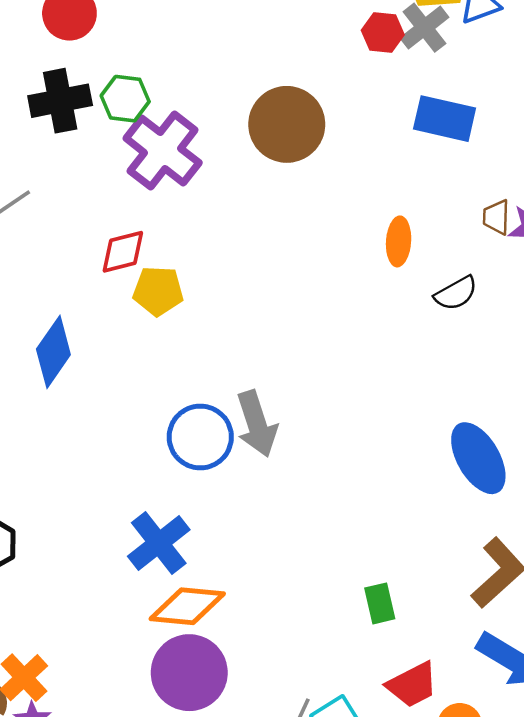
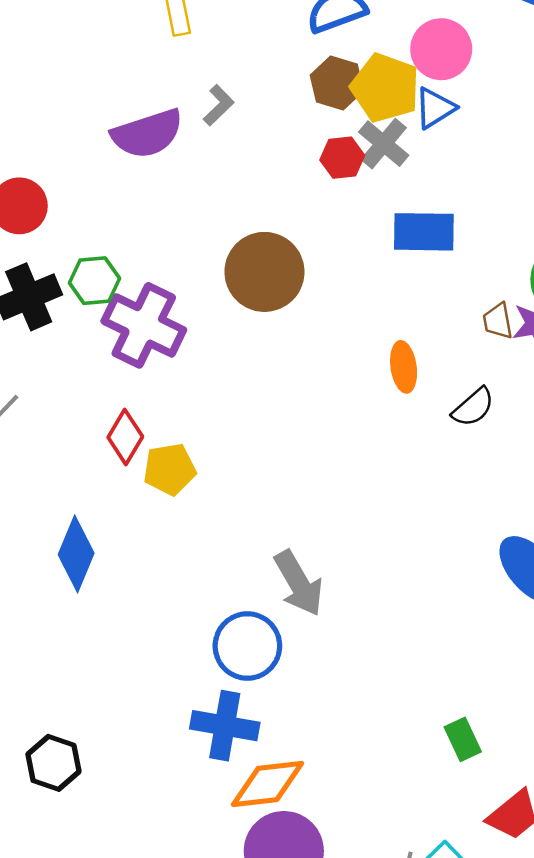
red diamond: (123, 252) -> (125, 437), turned -33
blue circle: (200, 437) -> (247, 646), moved
blue cross: (159, 543) -> (225, 726), turned -30

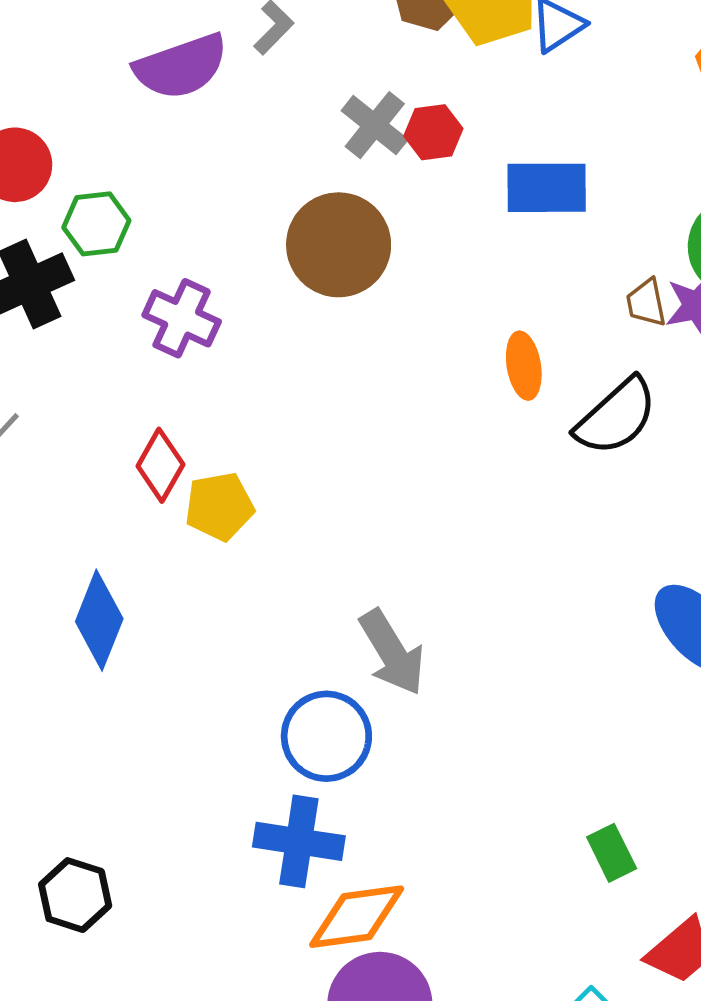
gray cross: (384, 144) -> (375, 125), moved
red hexagon: (342, 158) -> (433, 132), moved
green hexagon: (95, 281) -> (96, 224), moved
purple cross: (144, 325) -> (182, 318), size x0.7
black semicircle: (473, 407) -> (616, 417), size x1.5

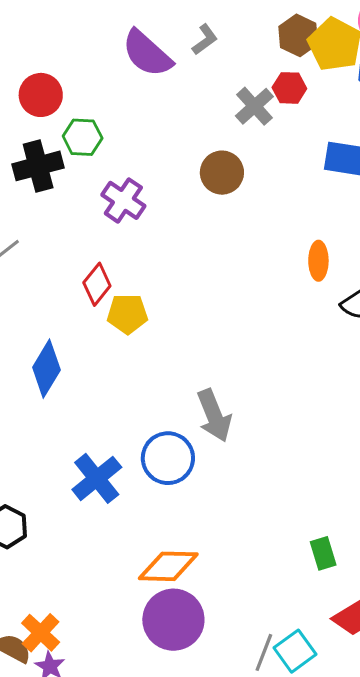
purple semicircle: (181, 67) -> (147, 53), turned 52
red hexagon: (433, 132) -> (289, 88), moved
brown circle: (339, 245) -> (222, 173), size x0.7
blue cross: (299, 841) -> (97, 478), moved, turned 33

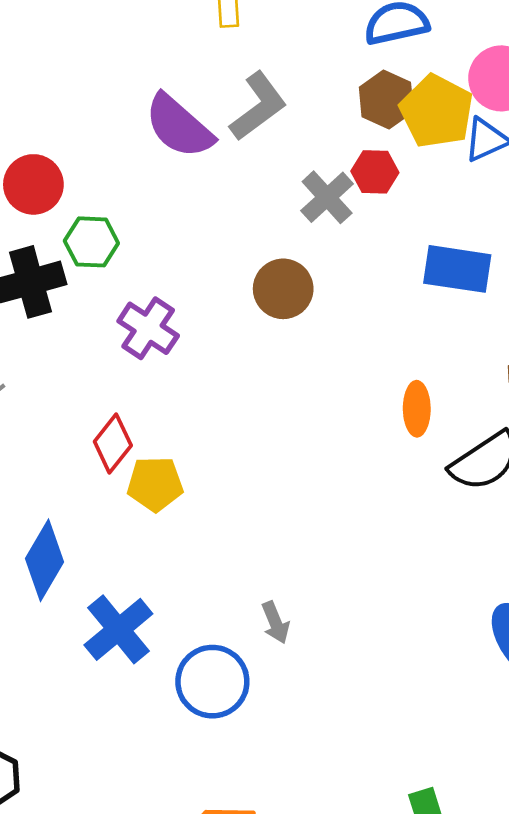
gray L-shape: (205, 39) -> (258, 106), size x1.6
gray arrow: (214, 415) -> (275, 622), size x0.6
blue cross: (97, 478) -> (118, 629), moved

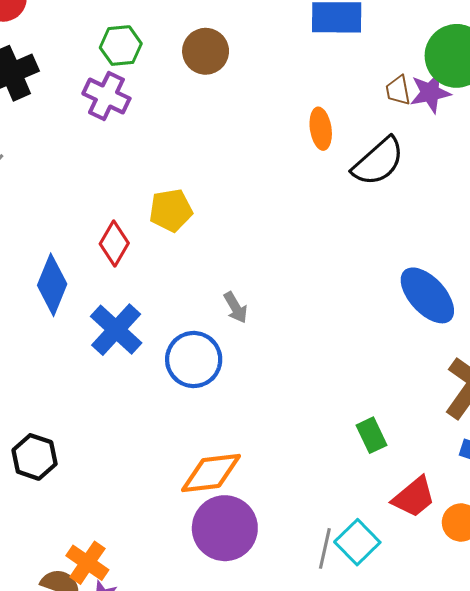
green hexagon: (91, 242) -> (121, 46), moved
red diamond: (113, 444) -> (114, 243), moved
yellow pentagon: (155, 484) -> (171, 210), moved

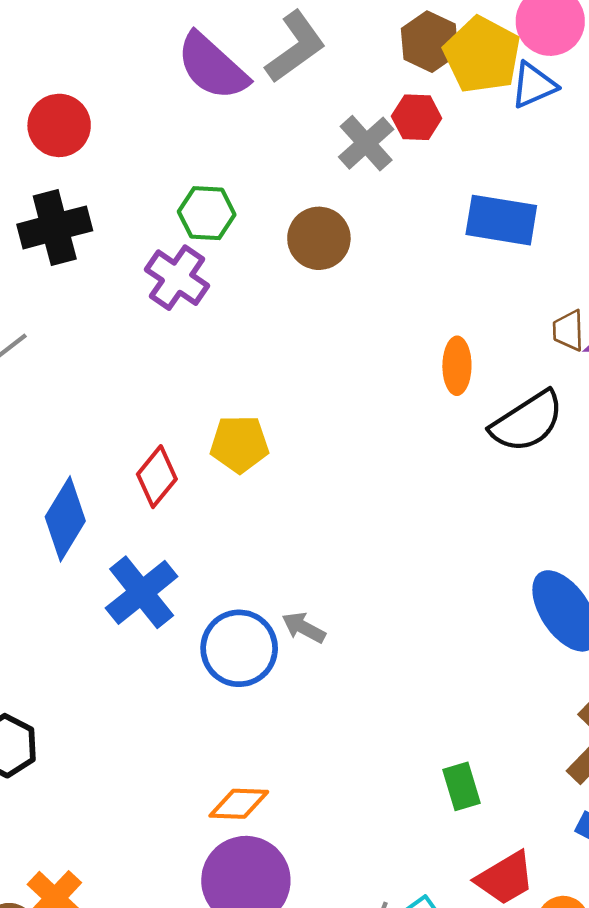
gray arrow: (236, 307) -> (304, 628), moved, turned 140
orange diamond: (211, 473) -> (239, 804), size x0.7

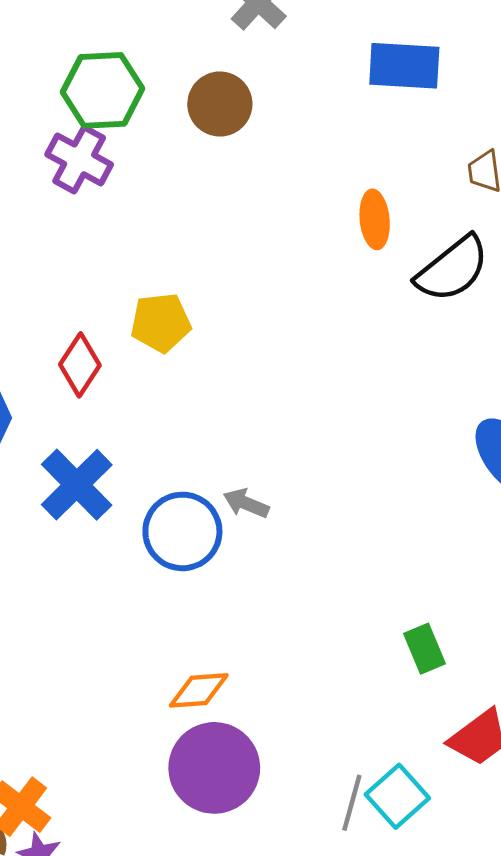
green hexagon: (207, 213) -> (102, 90), size x1.4

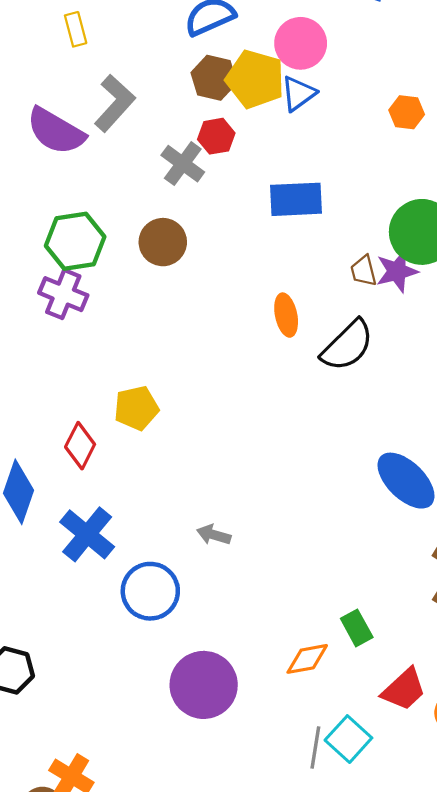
blue circle: (182, 531) -> (150, 591), moved
orange diamond: (199, 690) -> (307, 659), moved
purple circle: (214, 768) -> (204, 685), moved

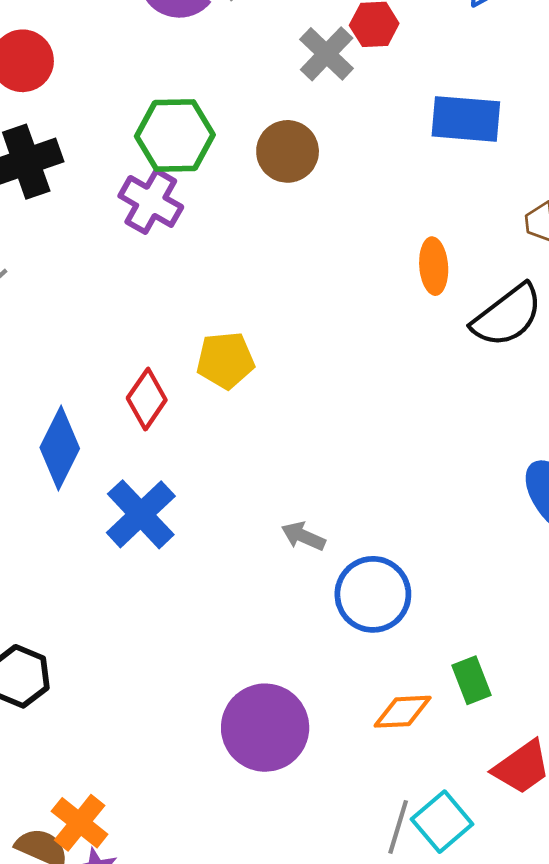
blue circle: (150, 591) -> (373, 594), moved

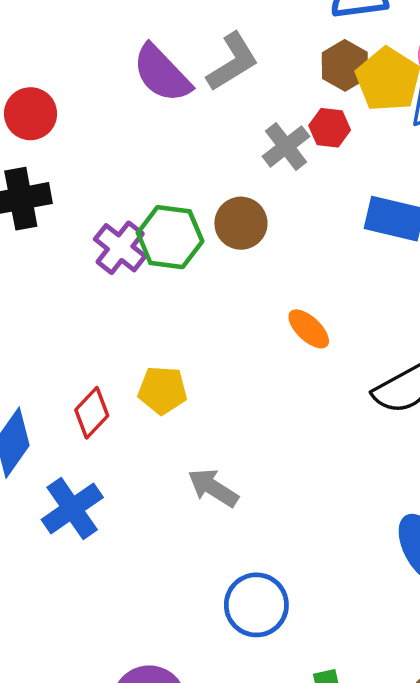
green hexagon: (175, 136) -> (170, 237), moved
orange ellipse: (434, 266) -> (309, 329), moved, turned -51
gray arrow: (303, 536) -> (213, 488), moved, size x1.4

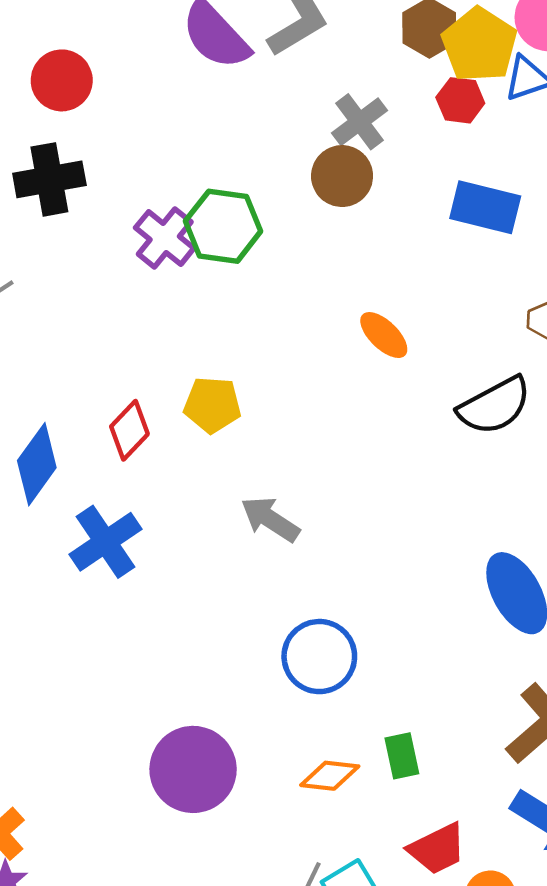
red hexagon: (330, 128) -> (460, 100), moved
brown circle: (241, 223) -> (342, 176), moved

